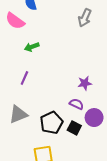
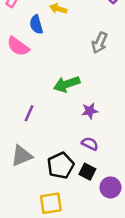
green arrow: (32, 47) -> (67, 84), moved, size x1.5
purple star: (85, 83) -> (90, 111), moved
purple circle: (94, 118) -> (110, 187), moved

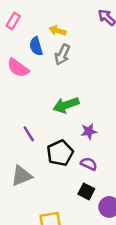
gray arrow: (100, 43) -> (62, 55), moved
purple line: (29, 113) -> (29, 134), turned -56
black pentagon: (61, 166) -> (60, 153), moved

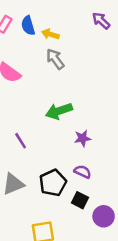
blue semicircle: (36, 46) -> (28, 26), moved
gray arrow: (62, 55) -> (55, 59), turned 120
black pentagon: (60, 153) -> (53, 183), moved

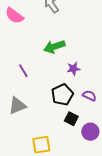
purple semicircle: (83, 172) -> (89, 96), moved
black pentagon: (53, 183) -> (62, 95), moved

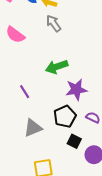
purple star: (73, 69) -> (76, 90), size x1.5
gray triangle: (17, 106) -> (33, 128), moved

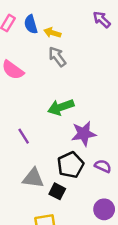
gray triangle: (33, 128) -> (33, 178), turned 30
black square: (74, 141) -> (57, 191), moved

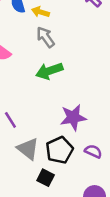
green arrow: (61, 107) -> (49, 71), moved
gray triangle: (33, 178) -> (28, 149), moved, turned 30

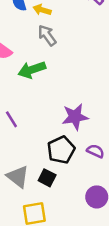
green arrow: (49, 71) -> (32, 70), moved
gray triangle: (28, 149) -> (18, 177), moved

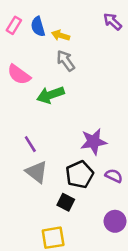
gray triangle: (18, 177) -> (37, 172), moved

